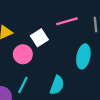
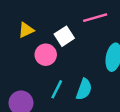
cyan line: (23, 85) -> (57, 89), moved

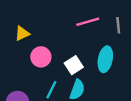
white square: (64, 36) -> (74, 65), moved

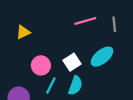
pink circle: (41, 57) -> (41, 65), moved
cyan ellipse: (105, 59) -> (102, 57), turned 40

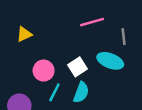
gray line: (114, 24) -> (124, 37), moved
cyan ellipse: (102, 57) -> (110, 61), turned 60

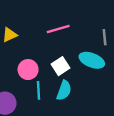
pink line: (92, 22) -> (58, 29), moved
cyan line: (54, 92) -> (38, 90), turned -30

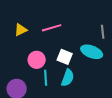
pink line: (58, 29) -> (52, 28), moved
white square: (61, 66) -> (65, 57), turned -35

